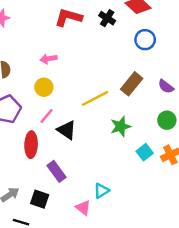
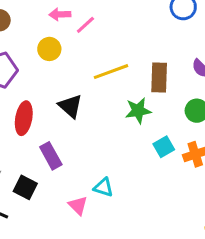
brown rectangle: (132, 84) -> (159, 78), moved, turned -45
pink line: (47, 116) -> (85, 25), moved
cyan triangle: (101, 191) -> (103, 187), turned 42

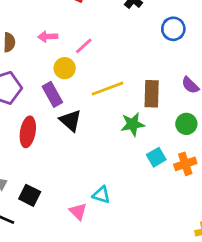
pink arrow: (60, 14) -> (48, 37), moved
yellow circle: (49, 49) -> (65, 68), moved
purple rectangle: (51, 156) -> (52, 94), moved

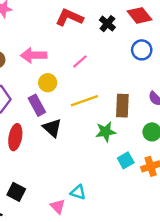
pink arrow: (48, 37) -> (34, 55), size x1.5
pink line: (84, 46) -> (80, 61), moved

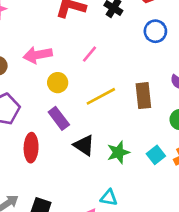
purple rectangle: (37, 105) -> (59, 118), moved
black triangle: (52, 128) -> (84, 145), moved
green star: (106, 132) -> (118, 152), moved

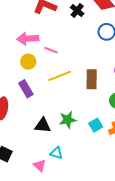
pink line: (89, 54) -> (51, 50), moved, turned 64
pink arrow: (38, 55) -> (28, 39), moved
black triangle: (84, 145) -> (43, 125), moved, turned -36

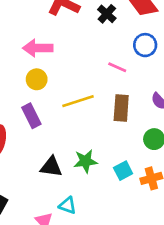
pink line: (51, 50) -> (117, 67), moved

